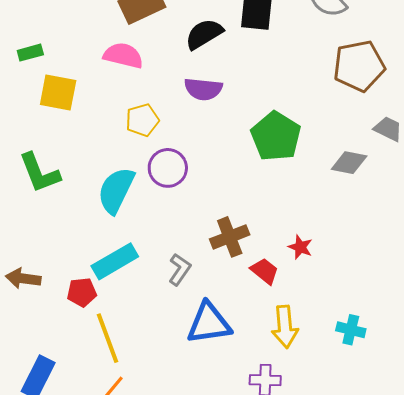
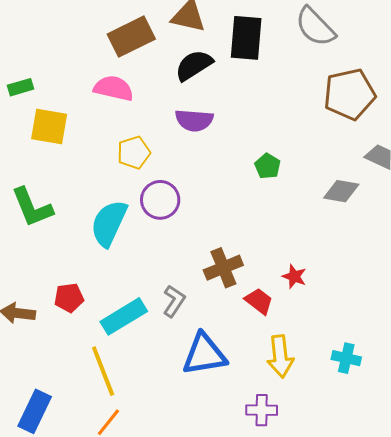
green pentagon: (276, 136) -> (268, 166), size x0.5
cyan rectangle: (115, 261) -> (124, 316), moved
red pentagon: (82, 292) -> (69, 298), moved

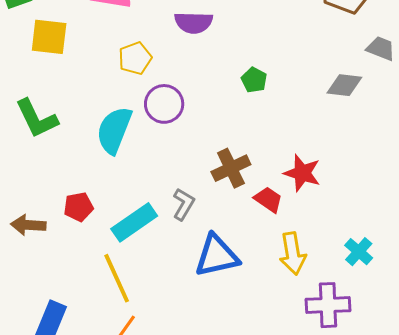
green pentagon: (268, 166) -> (254, 80), moved
red star: (294, 277) -> (302, 173), size x1.5
cyan cross: (346, 358) -> (359, 252), turned 32
purple cross: (262, 410) -> (328, 305), moved, size x1.4

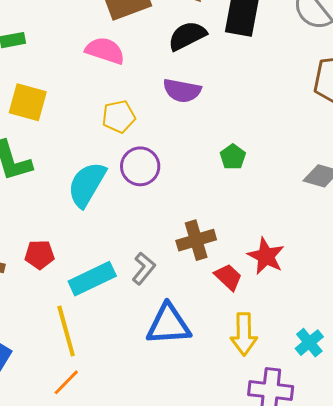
yellow square: (49, 37) -> (28, 102), moved

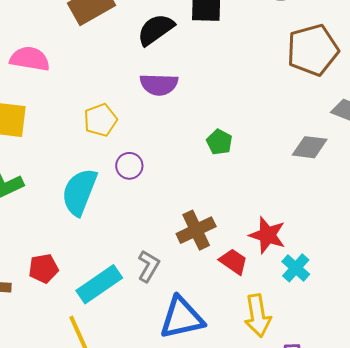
pink semicircle: (105, 51) -> (30, 59), moved
purple circle: (140, 166) -> (129, 166), size x0.7
cyan cross: (309, 343) -> (296, 268), moved

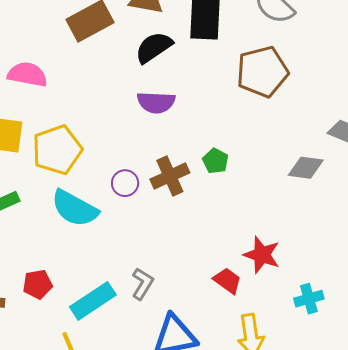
brown pentagon: (313, 50) -> (262, 72), moved
yellow pentagon: (100, 120) -> (57, 150), moved, size x1.5
cyan semicircle: (79, 192) -> (75, 208), turned -84
brown cross: (196, 230) -> (170, 176), moved
cyan cross: (296, 268) -> (309, 299), moved, turned 32

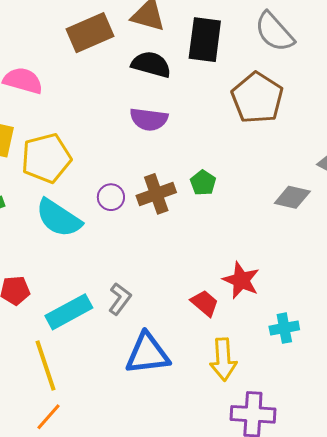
black semicircle: (154, 47) -> (151, 64), turned 45
brown pentagon: (262, 72) -> (257, 98), turned -30

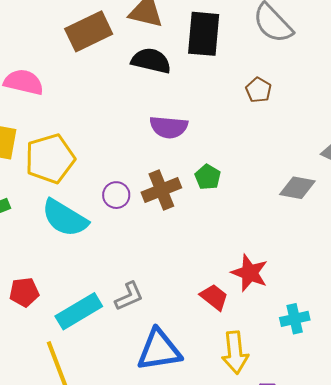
brown pentagon: (257, 98) -> (258, 90), size x0.5
purple semicircle: (149, 119) -> (169, 127), moved
gray L-shape: (120, 299) -> (129, 296), turned 32

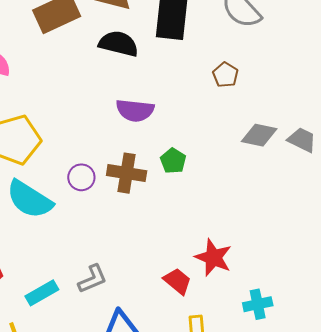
gray diamond: (297, 188) -> (259, 135), moved
brown cross: (161, 190) -> (127, 173), turned 30
cyan rectangle: (79, 311) -> (42, 293), size x0.7

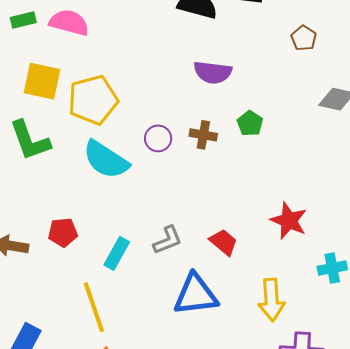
brown cross: (127, 173) -> (203, 135), size x0.7
red trapezoid: (177, 281) -> (224, 242), moved
cyan rectangle: (42, 293) -> (117, 253), turned -32

